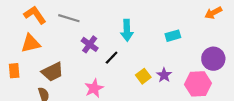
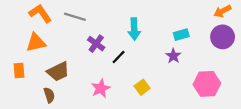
purple circle: (213, 59) -> (223, 37), moved
purple star: (164, 75) -> (173, 56), moved
yellow square: (143, 76) -> (142, 87), moved

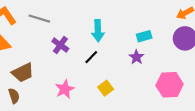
black line: (119, 57) -> (91, 57), moved

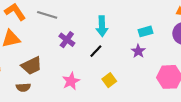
brown semicircle: (14, 96) -> (23, 87), turned 104

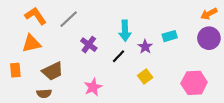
gray line: (47, 15) -> (69, 19), turned -60
purple star: (138, 51) -> (145, 47), moved
yellow square: (109, 80) -> (145, 76), moved

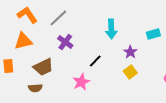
purple cross: (89, 45) -> (65, 42), moved
purple star: (145, 47) -> (130, 52), moved
black line: (119, 56) -> (95, 61), moved

